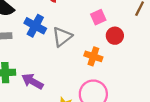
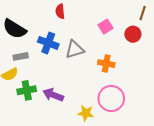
red circle: (115, 36) -> (133, 34), moved
gray triangle: (62, 37) -> (75, 50), turned 30

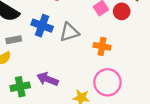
red circle: (133, 34) -> (122, 11), moved
green cross: (27, 90) -> (20, 87), moved

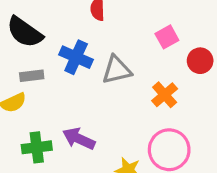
red circle: (122, 11) -> (200, 61), moved
orange cross: (102, 46) -> (165, 95), turned 35

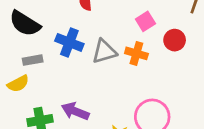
orange cross: (165, 95) -> (136, 53), moved, turned -30

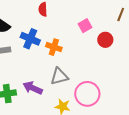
gray triangle: (104, 51) -> (59, 76), moved
orange cross: (136, 53) -> (54, 47), moved

